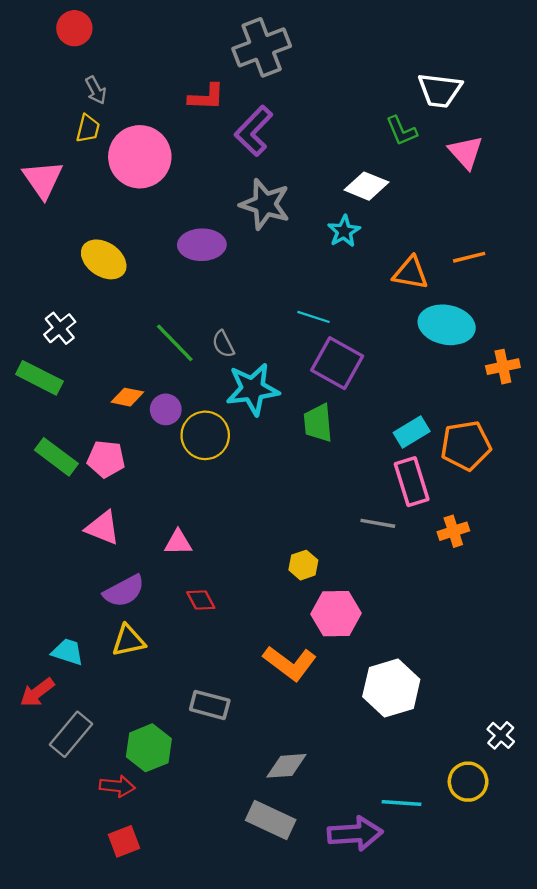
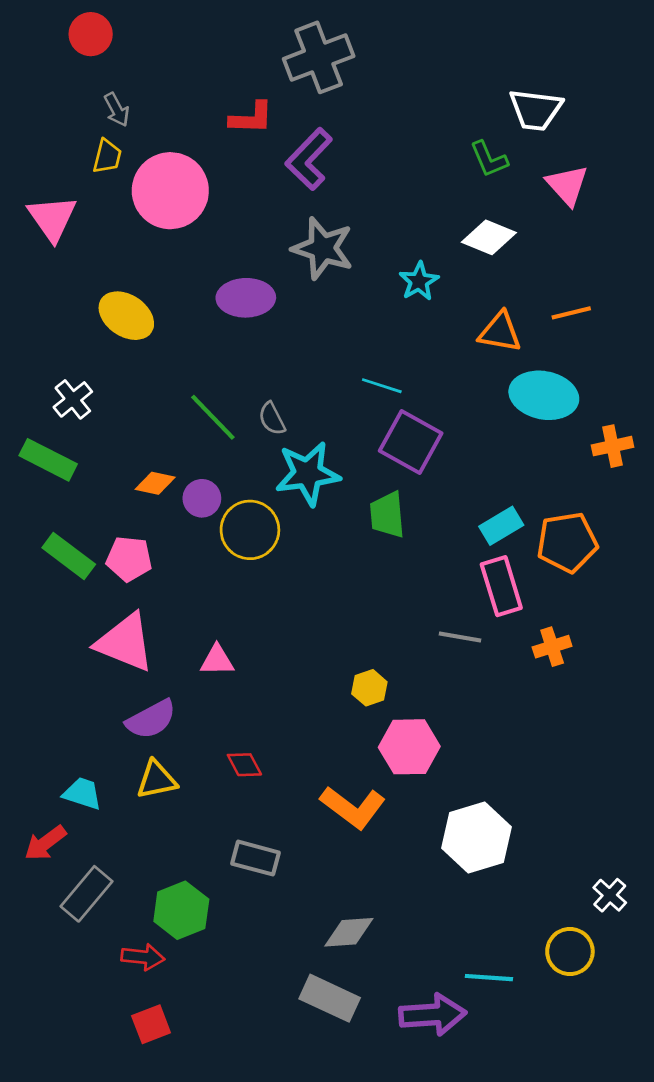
white diamond: (367, 186) -> (489, 237), moved
pink triangle: (103, 528) -> (125, 642), size x1.4
red diamond: (201, 600) -> (244, 765), moved

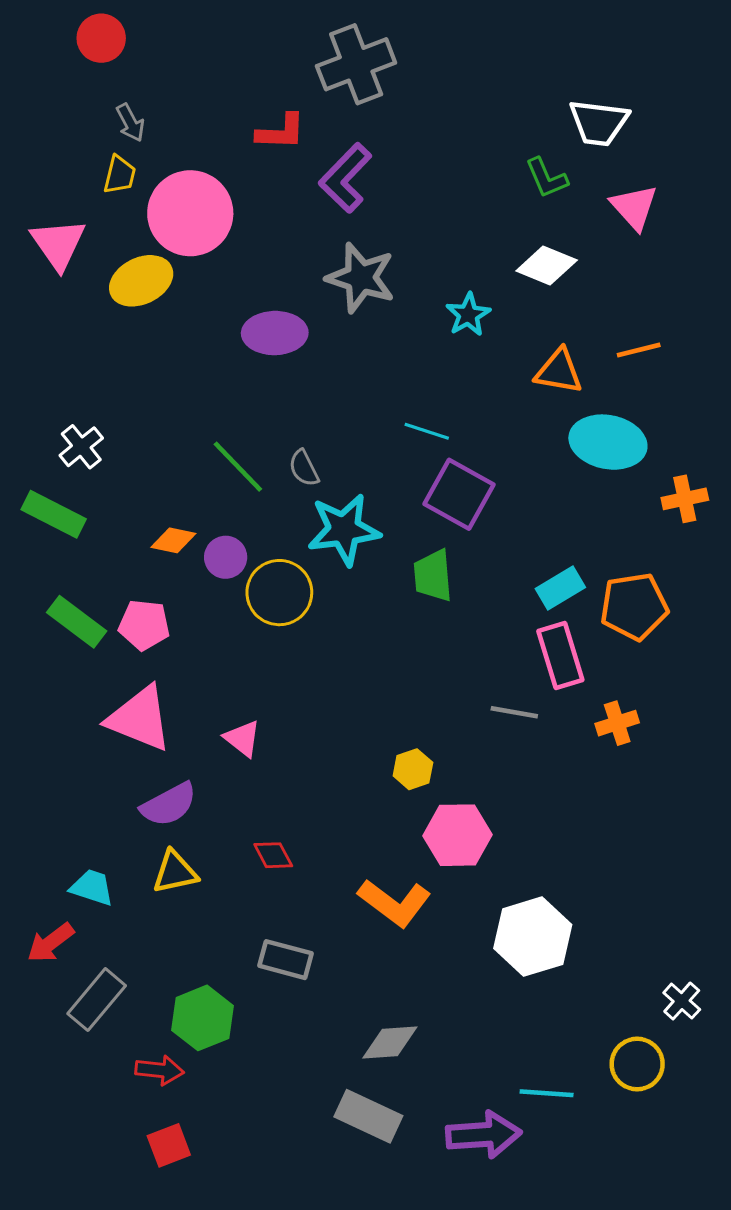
yellow ellipse: (126, 316) -> (141, 281), moved, turned -60
pink triangle: (217, 660) -> (242, 738), turned 39

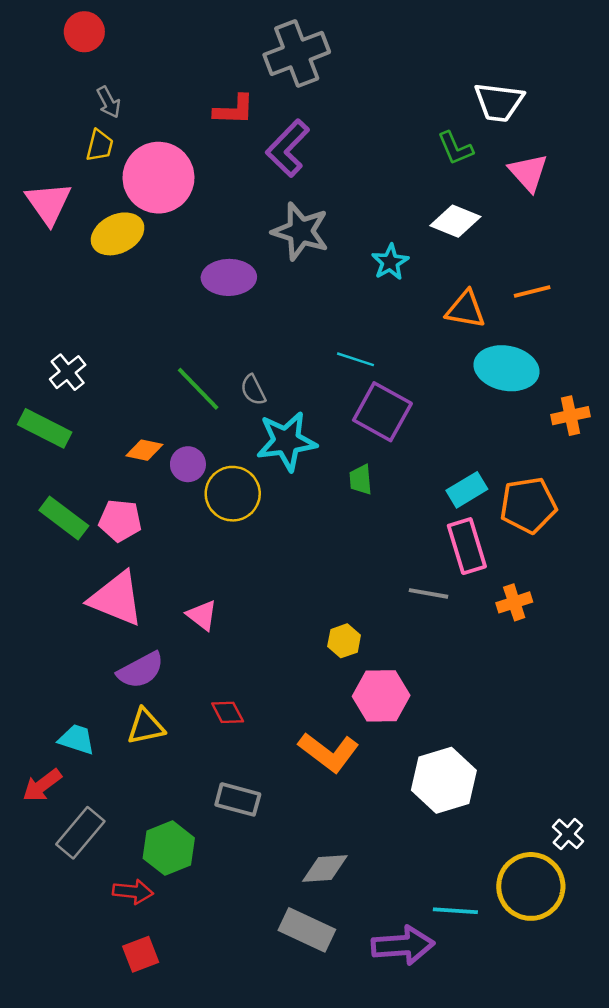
green trapezoid: (433, 576) -> (361, 480), size x0.7
yellow circle: (637, 1064) -> (531, 886), size x1.5

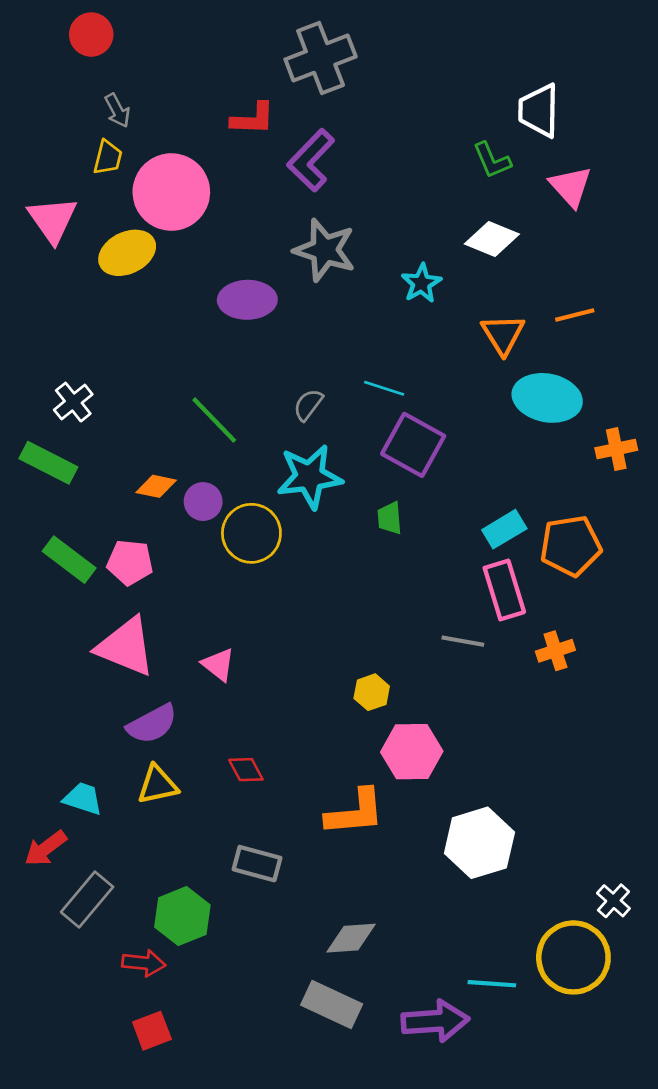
white trapezoid: (499, 102) -> (539, 111), turned 84
orange triangle: (466, 309) -> (503, 334), turned 48
gray semicircle: (253, 390) -> (308, 405), moved, turned 64
orange L-shape: (329, 752) -> (355, 812), turned -42

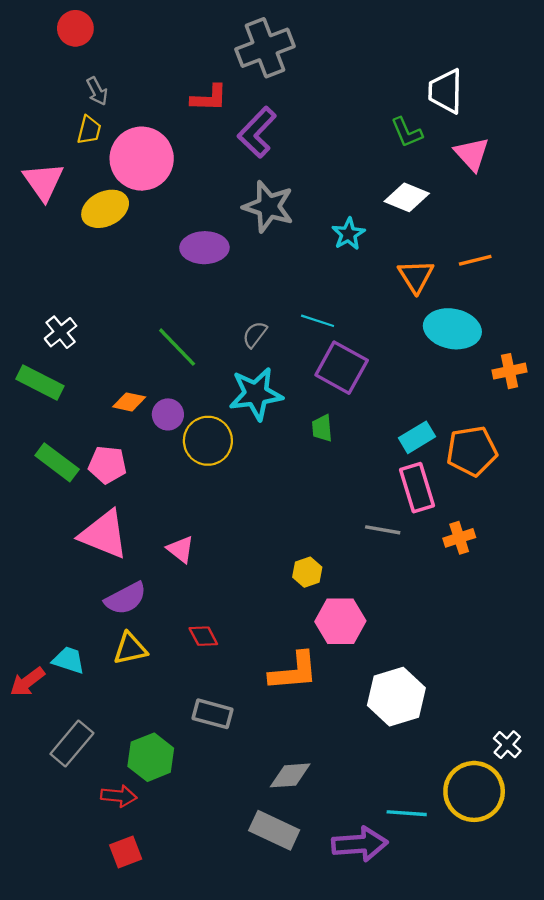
red arrow: (46, 848) -> (27, 682), moved

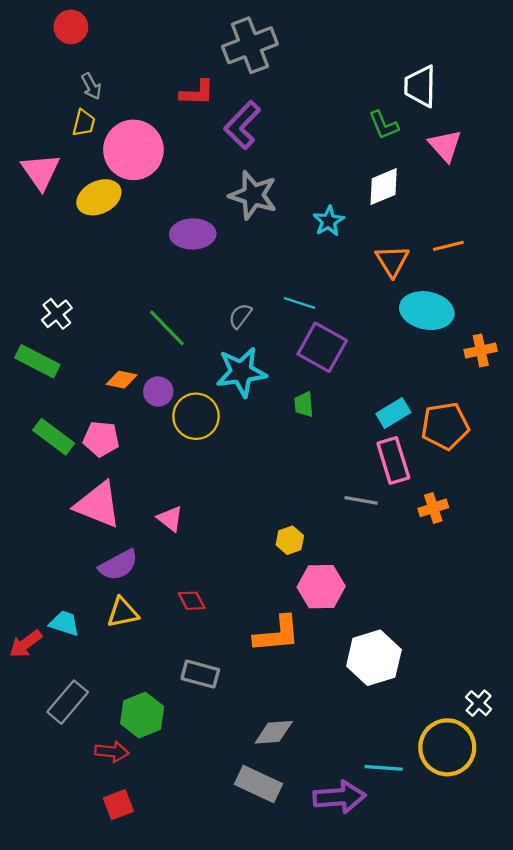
white diamond: (407, 197) -> (384, 187), turned -45

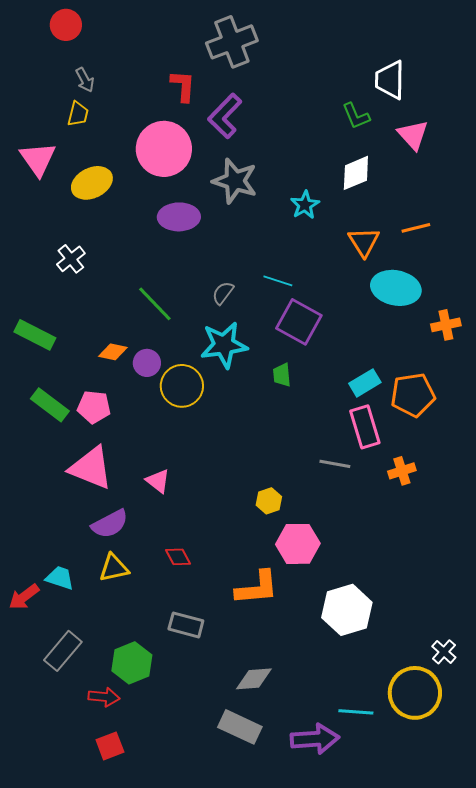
red L-shape: (197, 93) -> (183, 86), turned -88
pink circle: (133, 150) -> (164, 149), moved
white cross: (57, 314) -> (71, 259), moved

